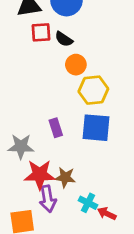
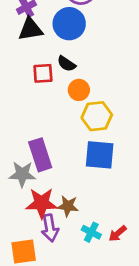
red square: (41, 32) -> (43, 73), moved
purple rectangle: (56, 128) -> (40, 155), moved, size x1.6
red arrow: (107, 214) -> (118, 234), moved, turned -66

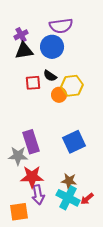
yellow hexagon: (97, 116) -> (72, 86), moved
blue square: (100, 155) -> (74, 142), turned -30
brown star: (68, 206) -> (69, 181), moved
cyan cross: (91, 232) -> (68, 198), size x1.6

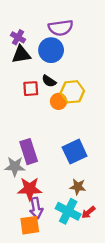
purple cross: (21, 35) -> (18, 37), turned -32
brown star: (69, 181) -> (78, 187), moved
orange square: (19, 212) -> (30, 225), moved

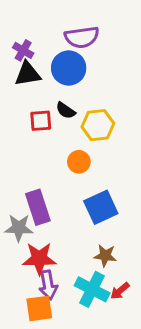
orange circle: (59, 101) -> (79, 162), moved

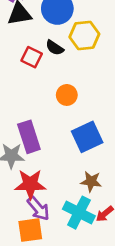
red square: (41, 121) -> (32, 57), turned 30
yellow hexagon: (98, 125) -> (84, 36), moved
purple arrow: (48, 285) -> (38, 208), turned -30

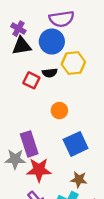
black semicircle: (55, 48) -> (50, 73), turned -40
red star: (30, 184) -> (39, 170), moved

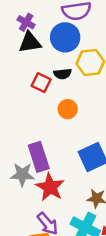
orange circle: (59, 111) -> (68, 109), moved
red star: (39, 170) -> (50, 187), turned 30

